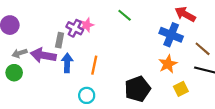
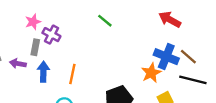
pink star: (87, 25) -> (33, 22), moved
blue cross: (171, 35) -> (166, 57), moved
purple arrow: (43, 55) -> (18, 64), size x0.6

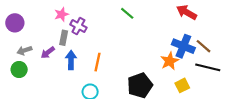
purple arrow: (18, 64) -> (48, 53), turned -48

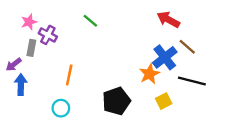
green line: (127, 13) -> (90, 21), moved
blue cross: (183, 46) -> (165, 57), turned 30
brown line: (204, 46) -> (187, 47), moved
blue arrow: (71, 60) -> (21, 85), moved

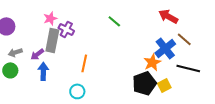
green line: (90, 21) -> (114, 21), moved
gray rectangle: (31, 48) -> (52, 40), size x1.6
black pentagon: (116, 101) -> (144, 83), moved

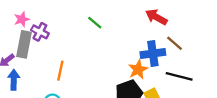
blue cross: (165, 48) -> (153, 54), turned 30

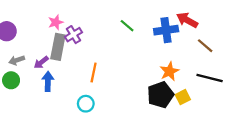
purple cross: (40, 32) -> (73, 35), turned 30
blue cross: (153, 54) -> (166, 30), moved

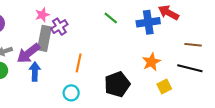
brown line: (205, 46) -> (193, 45), moved, turned -35
purple arrow: (41, 62) -> (28, 53), size x1.6
black pentagon: (160, 95) -> (117, 84), moved

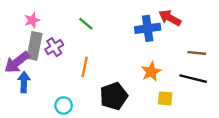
green line: (111, 18) -> (86, 24), moved
purple cross: (59, 27) -> (54, 47), moved
orange line: (79, 63) -> (85, 67), moved
yellow square: (164, 86) -> (165, 98), turned 32

